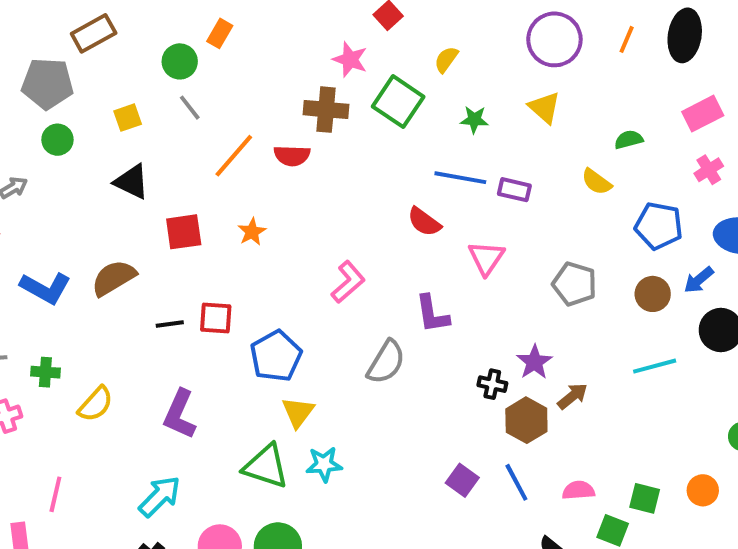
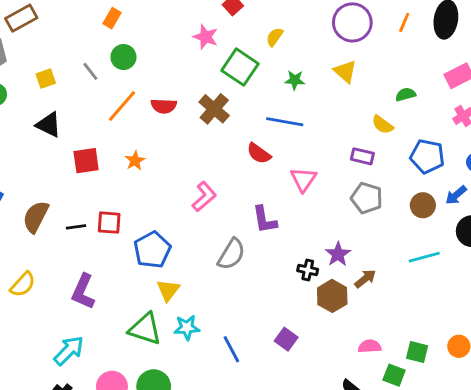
green circle: (180, 61) -> (123, 57), moved
brown cross: (326, 110) -> (214, 109), moved, turned 36
purple rectangle: (514, 190) -> (362, 156), moved
brown semicircle: (114, 278) -> (36, 217), moved, turned -32
blue line: (516, 482) -> (231, 349), moved

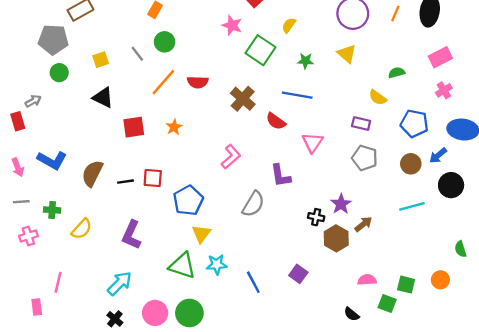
brown cross: (214, 109) -> (243, 99), moved

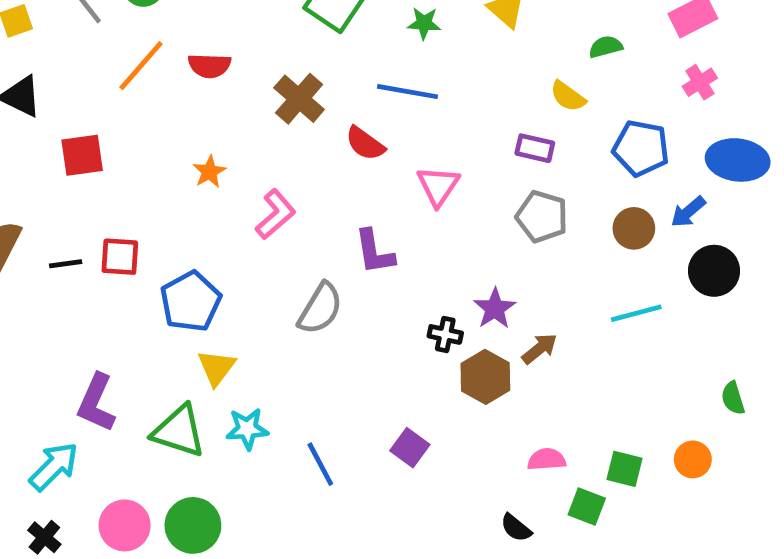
orange star: (174, 127) -> (209, 172), moved
purple L-shape: (131, 235) -> (96, 403), moved

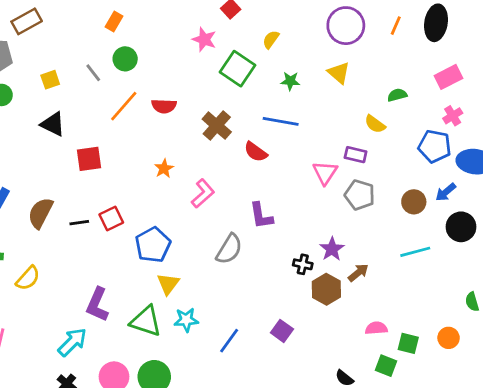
blue pentagon: (641, 148) -> (435, 146), moved
pink triangle: (438, 186) -> (325, 173), moved
red square: (120, 257) -> (111, 218), turned -30
pink semicircle: (547, 459) -> (376, 328), moved
blue line: (320, 464) -> (229, 341), turned 64

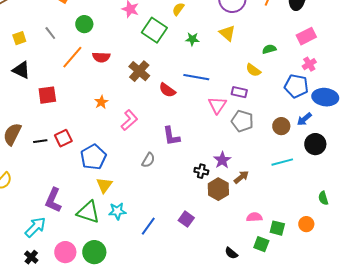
green circle: (125, 59) -> (84, 24), moved
blue line: (281, 121) -> (196, 77), moved
gray semicircle: (229, 249) -> (148, 160), size x0.7

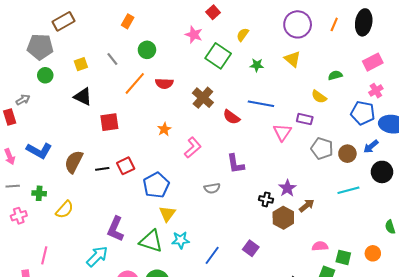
gray pentagon: (242, 121) -> (322, 149), moved
gray semicircle: (148, 160) -> (212, 188), turned 49

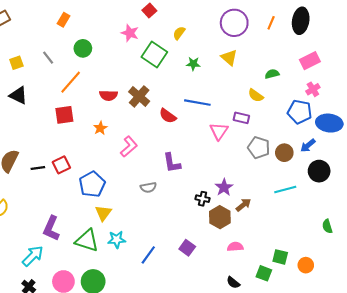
red semicircle: (164, 83) -> (108, 95), moved
red square: (109, 122) -> (64, 115), moved
pink semicircle: (320, 246) -> (235, 247), moved
orange circle: (373, 253) -> (306, 265), moved

